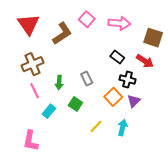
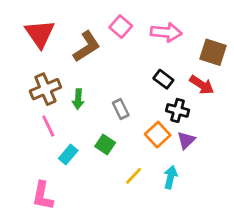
green arrow: (59, 83) -> (78, 99), moved

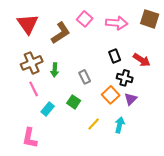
brown square: (213, 52) -> (150, 19), moved
black rectangle: (163, 79) -> (115, 56), turned 32

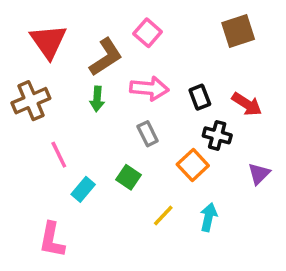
brown square: (150, 19) -> (238, 31), moved, turned -36
pink arrow: (117, 23) -> (149, 88), moved
brown cross: (32, 63) -> (31, 101), moved
green arrow: (55, 70) -> (97, 99), moved
purple triangle: (131, 99) -> (259, 174), moved

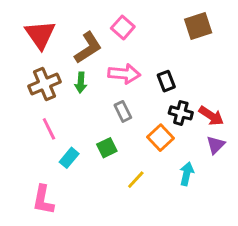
brown cross: (31, 101) -> (45, 84), moved
red arrow: (247, 104) -> (211, 116), moved
green square: (128, 177) -> (107, 148), turned 30
cyan arrow: (209, 217) -> (187, 174), moved

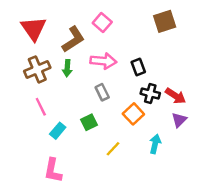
pink L-shape: (43, 200) -> (53, 170), moved

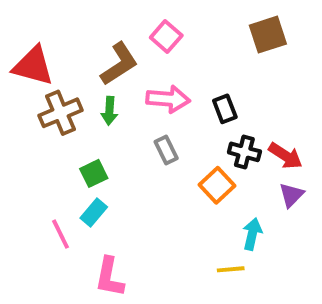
red triangle: (34, 29) -> (33, 66), moved, turned -40
pink line: (41, 107) -> (61, 234), moved
green square: (89, 122) -> (94, 173), moved
yellow line: (113, 149) -> (231, 269), moved, turned 42
pink L-shape: (53, 170) -> (109, 277), moved

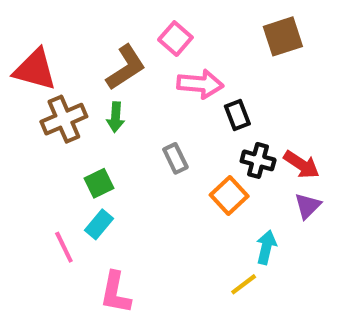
pink arrow: (168, 99) -> (200, 84), moved
yellow line: (231, 269) -> (244, 284), turned -32

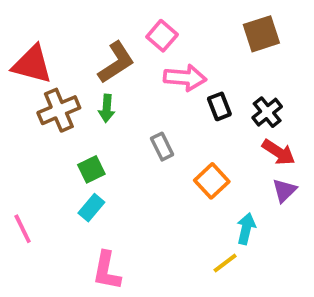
black cross: (258, 160) -> (267, 112), moved, turned 36
pink line: (64, 247) -> (23, 229), moved

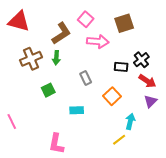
brown square: (261, 34) -> (124, 23), moved
red triangle: (32, 64) -> (19, 21), moved
black rectangle: (219, 106) -> (121, 67), moved, turned -64
cyan rectangle: (91, 208) -> (77, 110), moved, turned 48

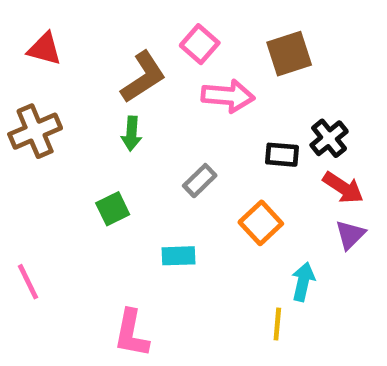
red triangle: (19, 21) -> (44, 49), size x0.7
brown cross: (31, 59) -> (35, 131), moved
gray rectangle: (86, 78) -> (200, 181), turned 72
yellow line: (119, 140) -> (277, 324), turned -48

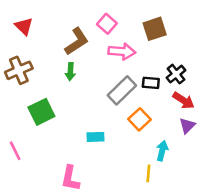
red triangle: (44, 49) -> (24, 26), turned 30
gray rectangle: (200, 181) -> (122, 90), moved, size x1.6
green square: (113, 209) -> (41, 112), moved, size x1.5

